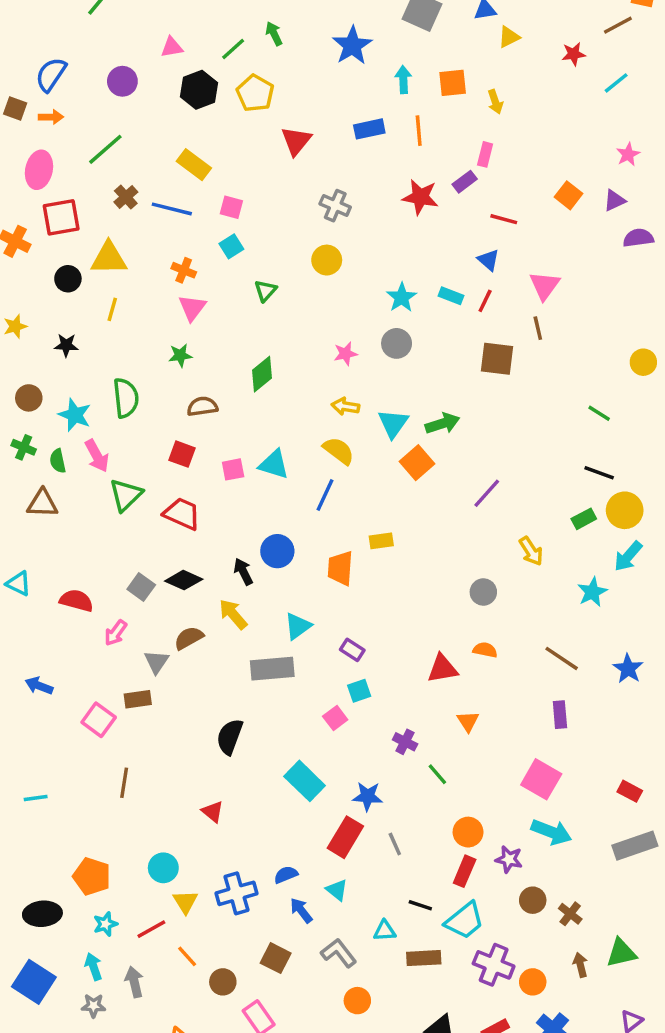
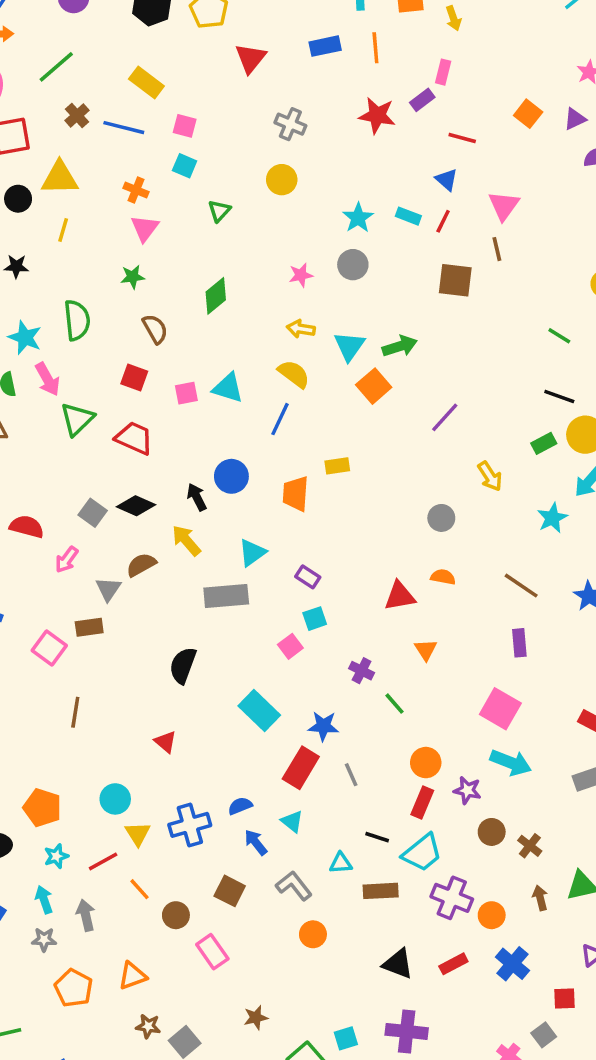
cyan square: (231, 246) -> (185, 166), turned -35
brown semicircle: (202, 406) -> (155, 329), turned 68

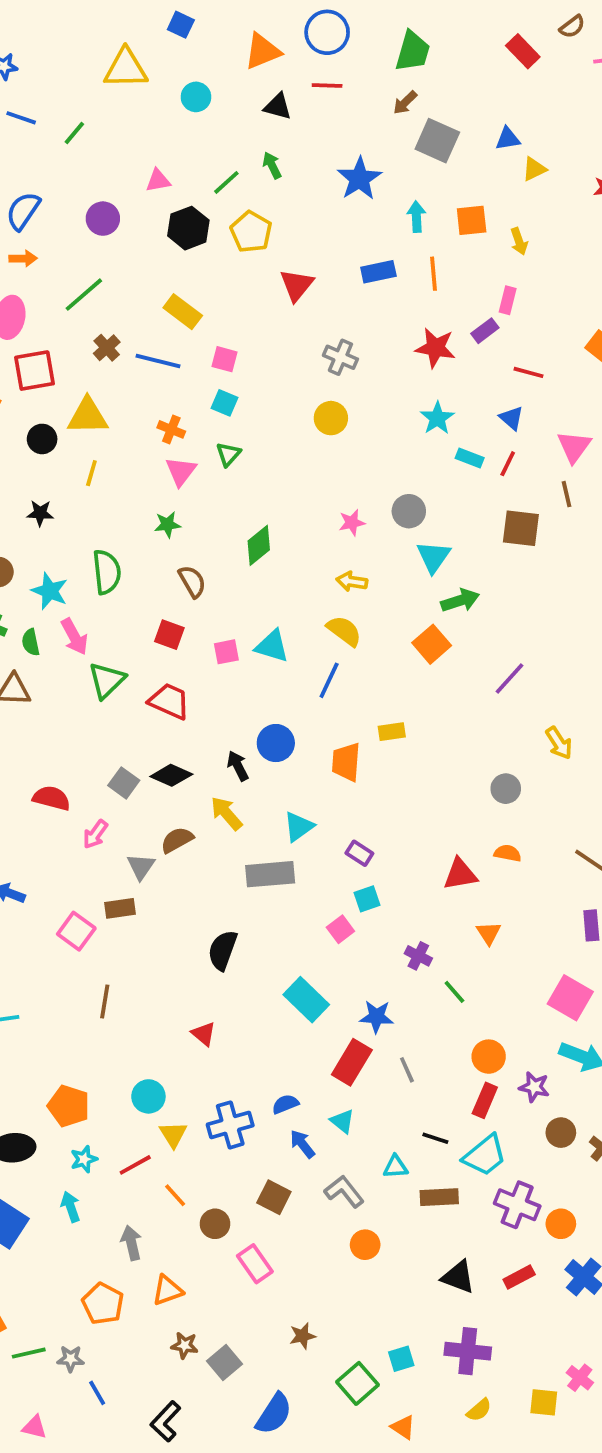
green triangle: (219, 211) -> (228, 454), moved
cyan star: (358, 218) -> (437, 418), moved
cyan triangle: (349, 346) -> (434, 557), moved
gray arrow: (86, 915) -> (131, 1243), moved
gray star: (44, 939) -> (71, 1359), moved

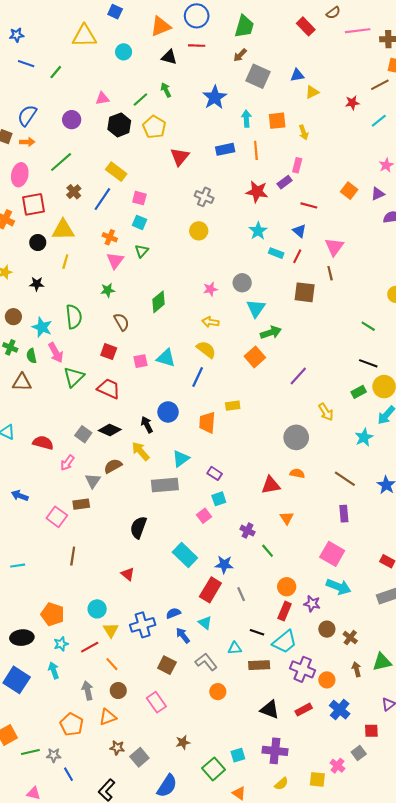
blue line: (158, 361) -> (102, 199), turned -70
gray circle: (506, 789) -> (296, 437), size x1.5
brown circle: (215, 1224) -> (118, 691), moved

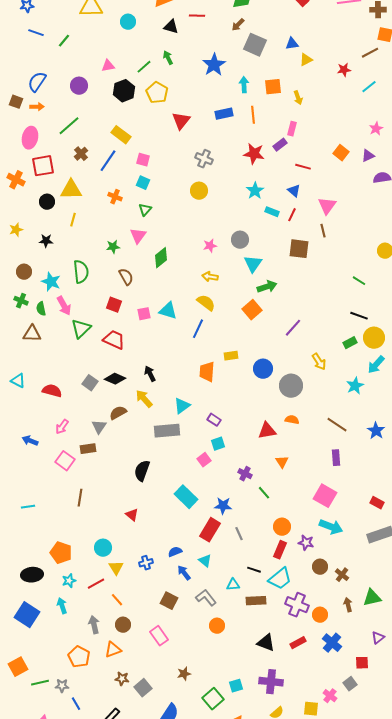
pink triangle: (115, 261) -> (138, 236), moved
blue circle: (168, 412) -> (263, 369), moved
pink arrow: (67, 463) -> (62, 427), moved
blue cross: (143, 625) -> (146, 563), size x0.6

